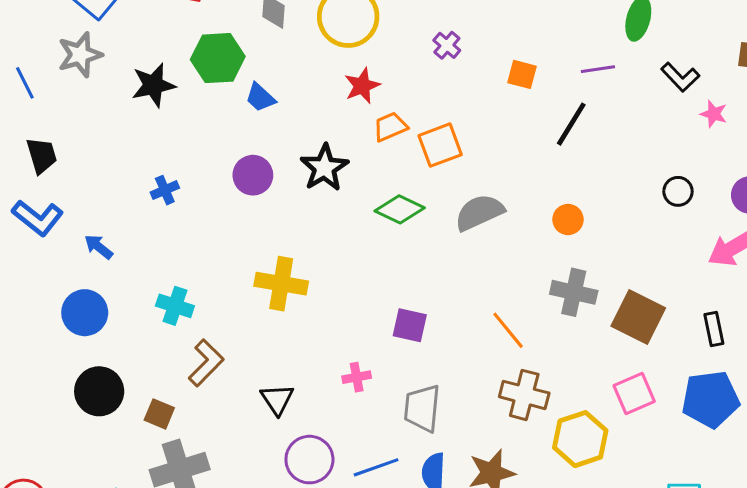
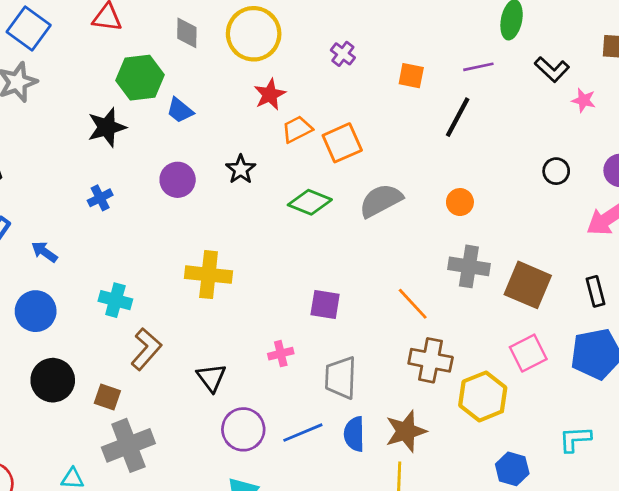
black star: (153, 85) -> (107, 127), moved
black star: (324, 168) -> (241, 169), size x0.7

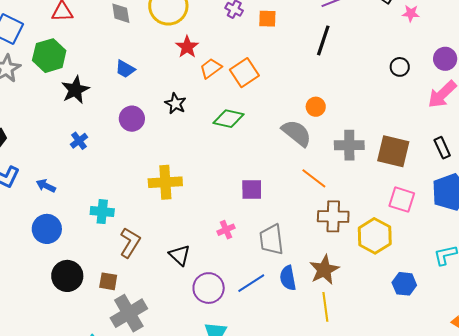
orange square: (411, 76) -> (267, 19), moved
green hexagon: (140, 78) -> (49, 56), moved
gray semicircle: (381, 201) -> (297, 133), moved, turned 76
orange circle: (460, 202) -> (316, 107), moved
pink square: (528, 353) -> (402, 200), turned -36

